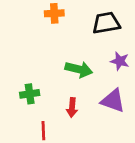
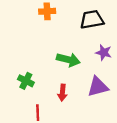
green cross: (30, 94) -> (26, 81), turned 35
purple triangle: (113, 101) -> (98, 87), turned -35

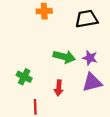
purple star: (104, 53) -> (90, 58), moved

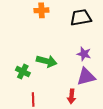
green arrow: (64, 57) -> (47, 61), moved
red arrow: (59, 88) -> (72, 96), moved

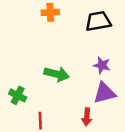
green cross: (23, 72) -> (18, 95), moved

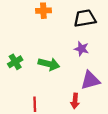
purple star: (102, 65) -> (82, 49), moved
green cross: (18, 95) -> (15, 62), moved, turned 32

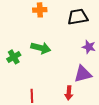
purple star: (82, 49) -> (89, 47), moved
green arrow: (49, 64) -> (41, 48), moved

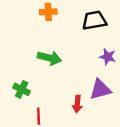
green cross: (14, 57) -> (22, 89), moved, turned -32
red arrow: (69, 93) -> (77, 104), moved

